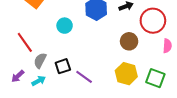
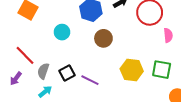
brown circle: (129, 41) -> (103, 38), moved
purple arrow: (18, 76) -> (16, 79), moved

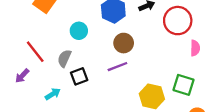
yellow hexagon: (132, 70) -> (152, 96), moved
gray semicircle: (43, 71) -> (64, 58), moved
purple line: (90, 80) -> (117, 67), moved, turned -54

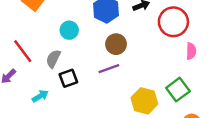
green square: (183, 85) -> (178, 90), turned 35

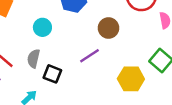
brown circle: (116, 44) -> (108, 28), moved
black square: (68, 78) -> (52, 74), turned -36

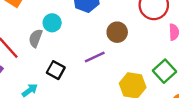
gray semicircle: (34, 59) -> (36, 38), moved

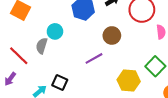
black square: (56, 70) -> (60, 83), moved

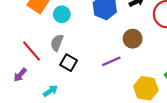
cyan circle: (55, 31) -> (62, 14), moved
black square: (60, 83) -> (69, 63), moved

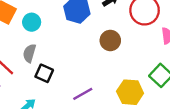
purple line: (111, 61) -> (83, 94), moved

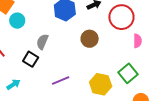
cyan circle: (32, 22) -> (17, 21), moved
gray semicircle: (29, 53) -> (42, 42), moved

